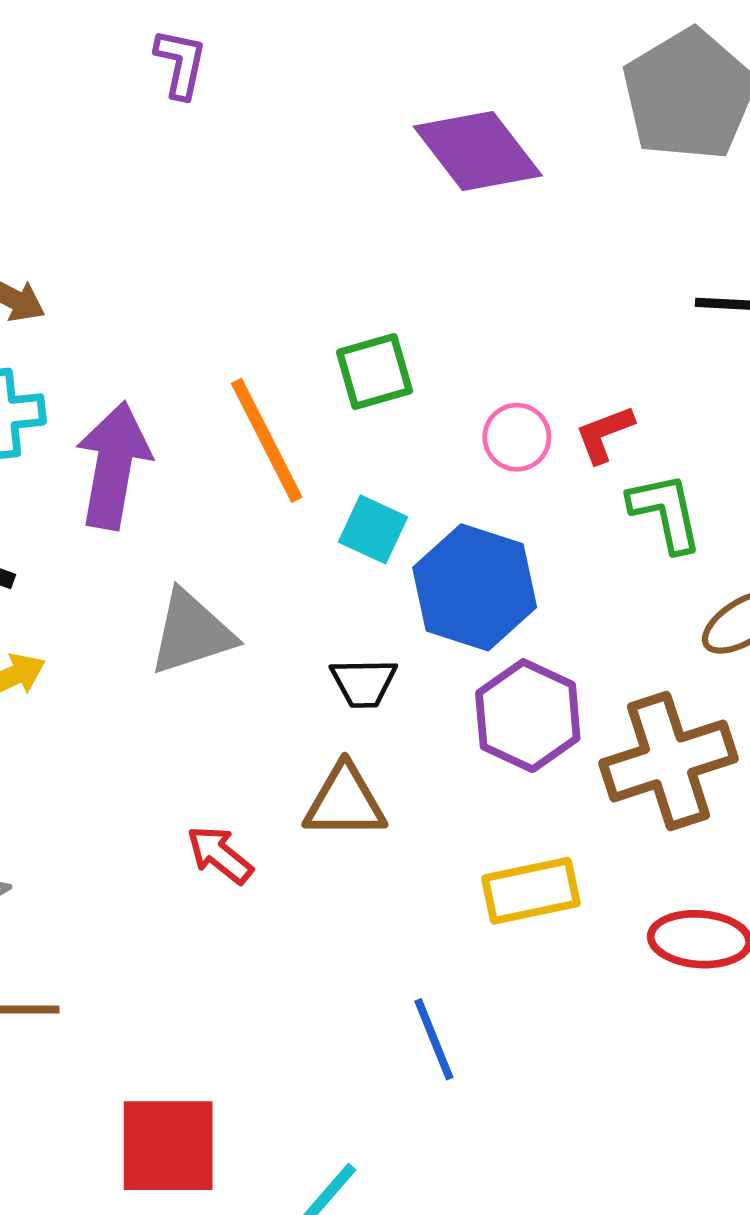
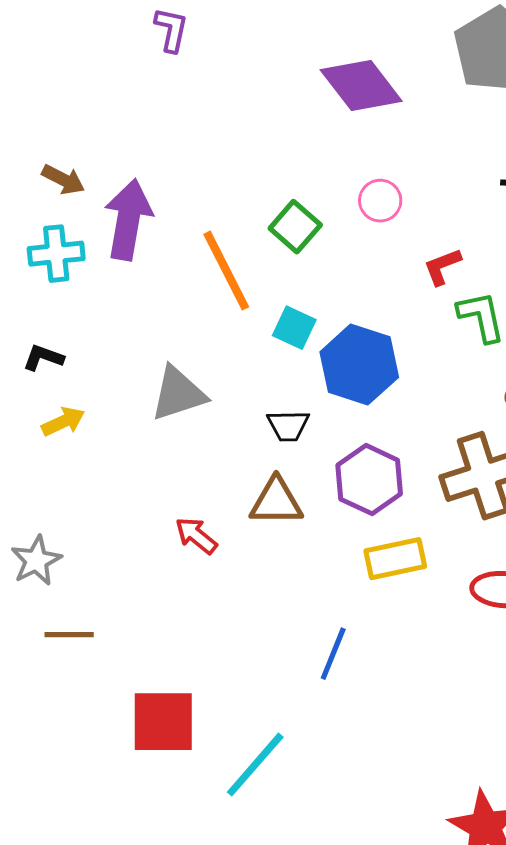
green square: (375, 372) -> (295, 227), turned -33
pink circle: (517, 437) -> (380, 201), moved
purple arrow: (113, 465) -> (128, 220), moved
purple hexagon: (528, 716) -> (369, 480), moved
blue line: (434, 1039) -> (333, 654), turned 44

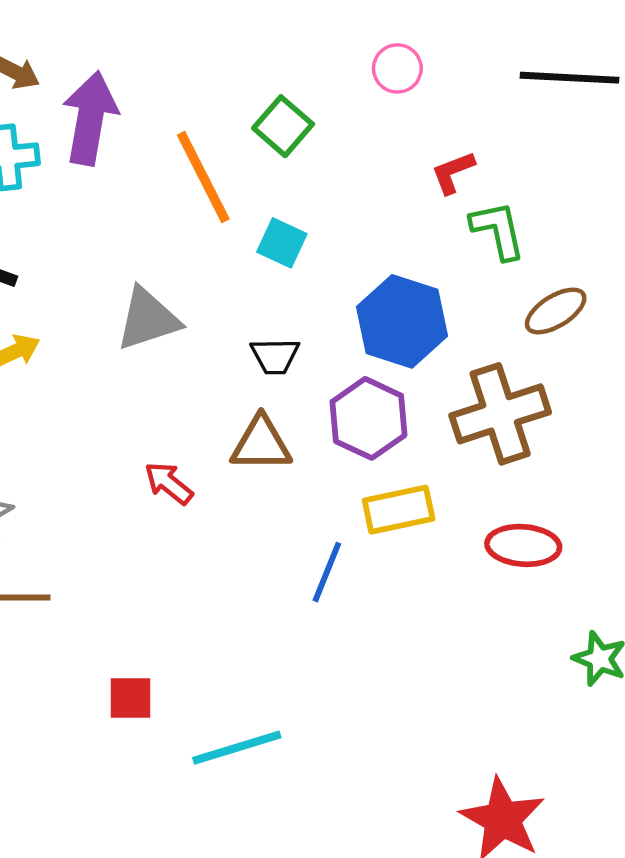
pink circle: (380, 201) -> (397, 68), moved
blue hexagon: (359, 365) -> (402, 321), moved
blue line: (333, 654) -> (327, 572), moved
red square: (163, 722) -> (131, 698), size x0.6
cyan line: (255, 765) -> (237, 748), turned 32

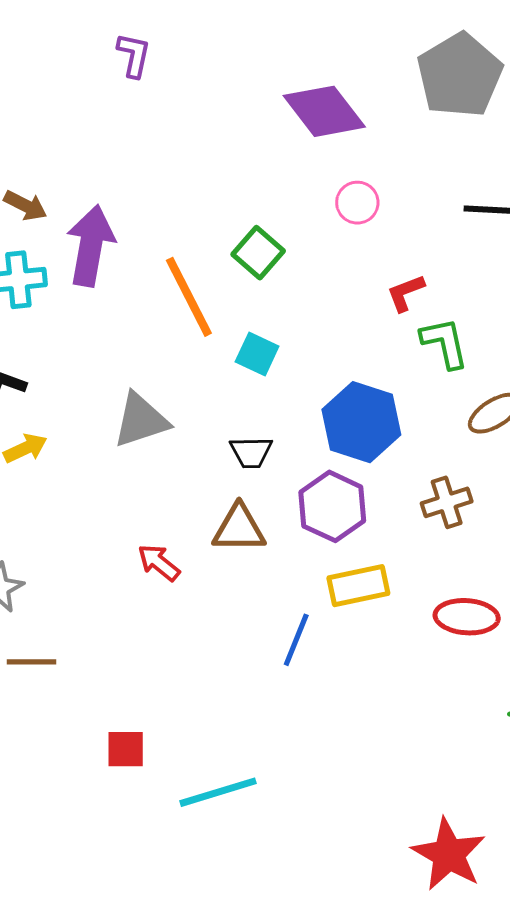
brown cross: (500, 414) -> (447, 502), size x0.6

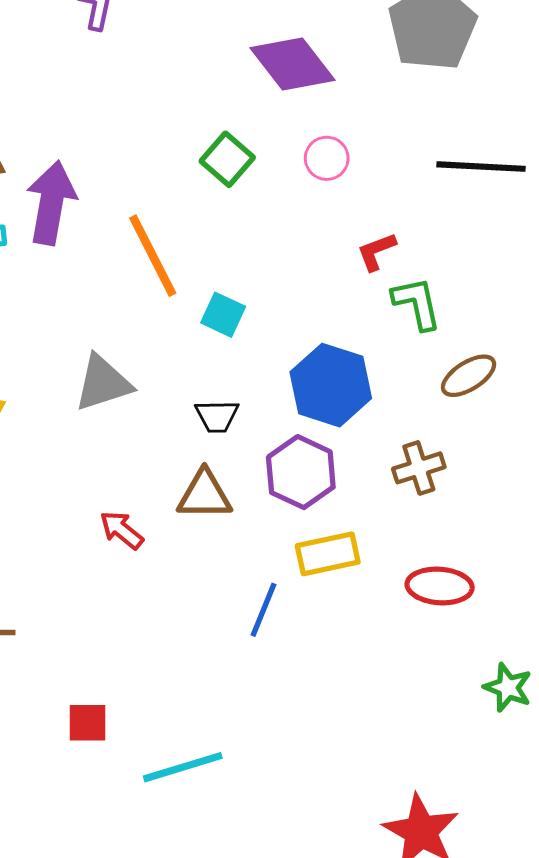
green square: (258, 253) -> (227, 159), moved

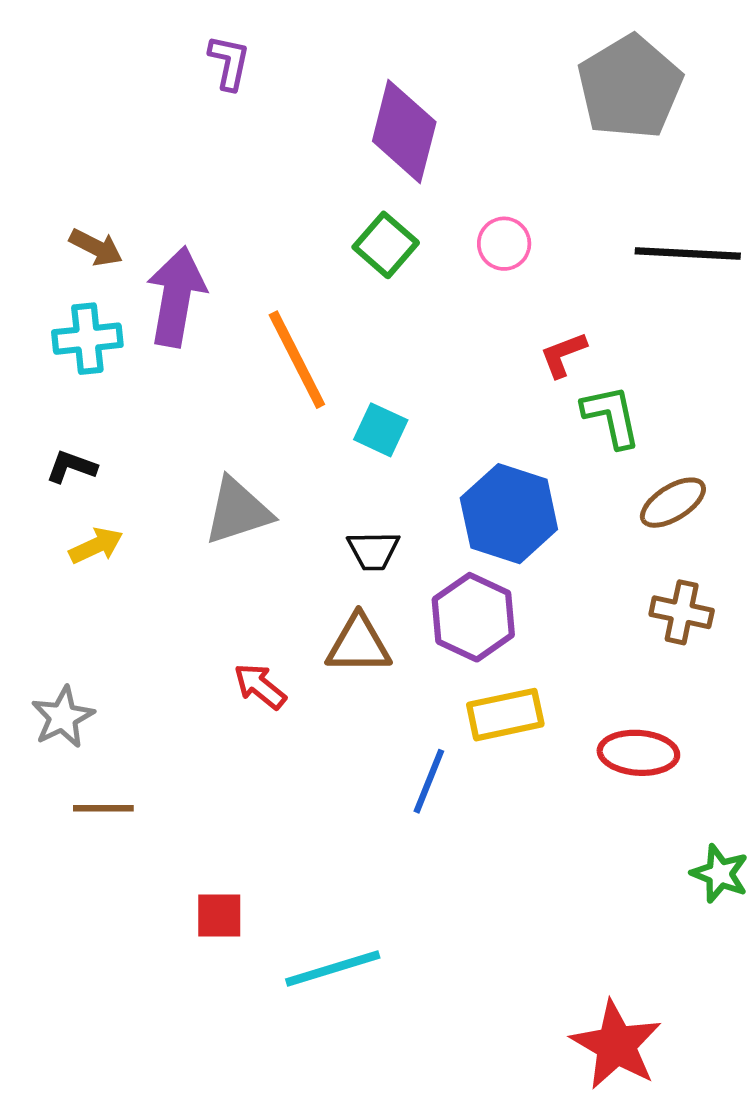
purple diamond: (293, 64) -> (404, 131), moved, turned 52
brown cross: (419, 468) -> (682, 612), moved, turned 30

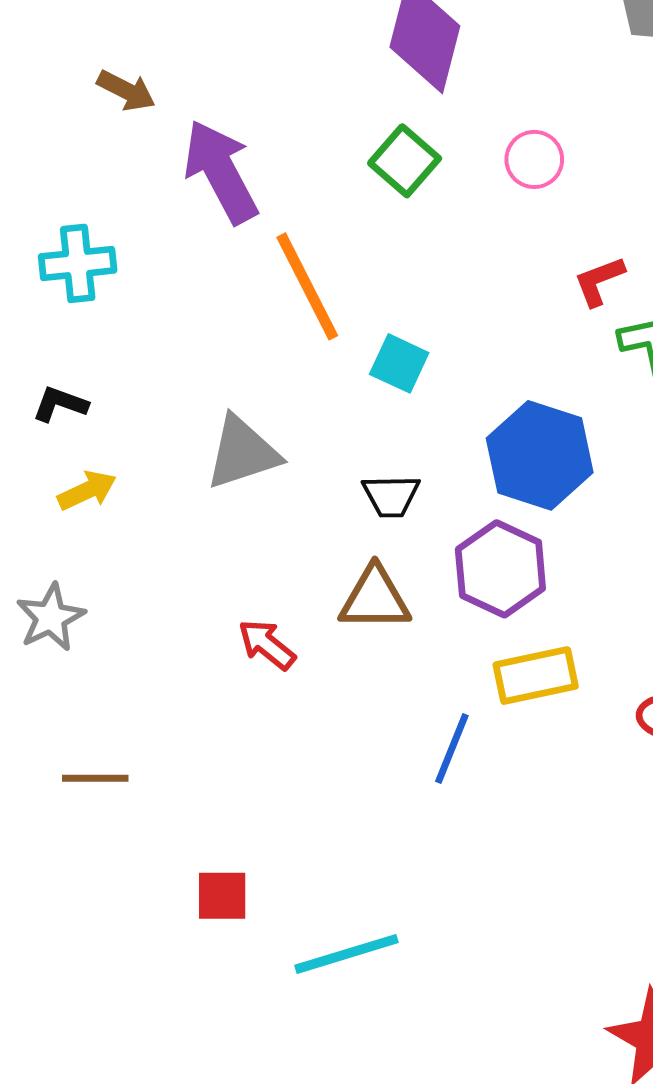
brown arrow: (96, 247) -> (126, 91), moved
purple arrow: (176, 297) -> (221, 172), moved, turned -38
gray star: (63, 717) -> (51, 617), moved

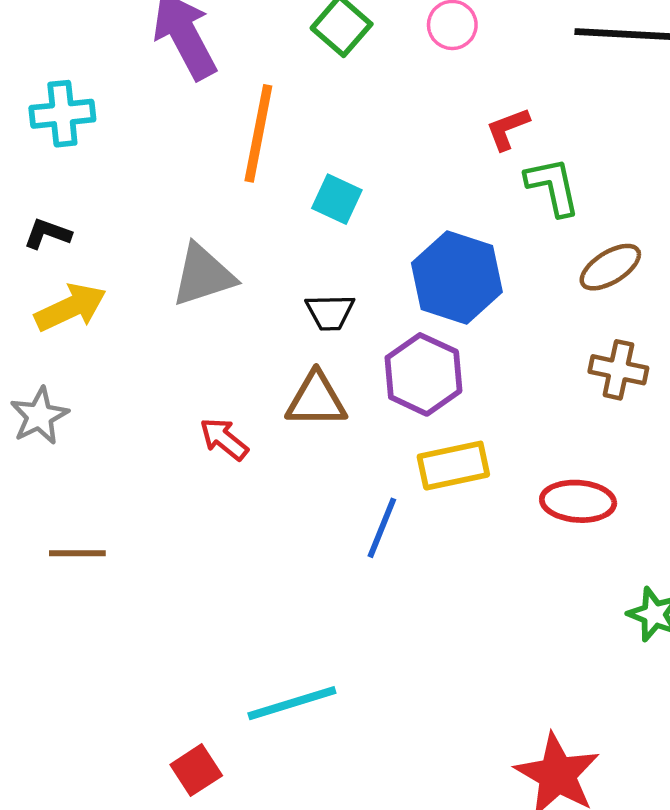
orange line: (307, 286) -> (258, 133), turned 38
yellow arrow: (87, 490) -> (70, 308), size x1.4
red square: (222, 896) -> (196, 770), moved, turned -33

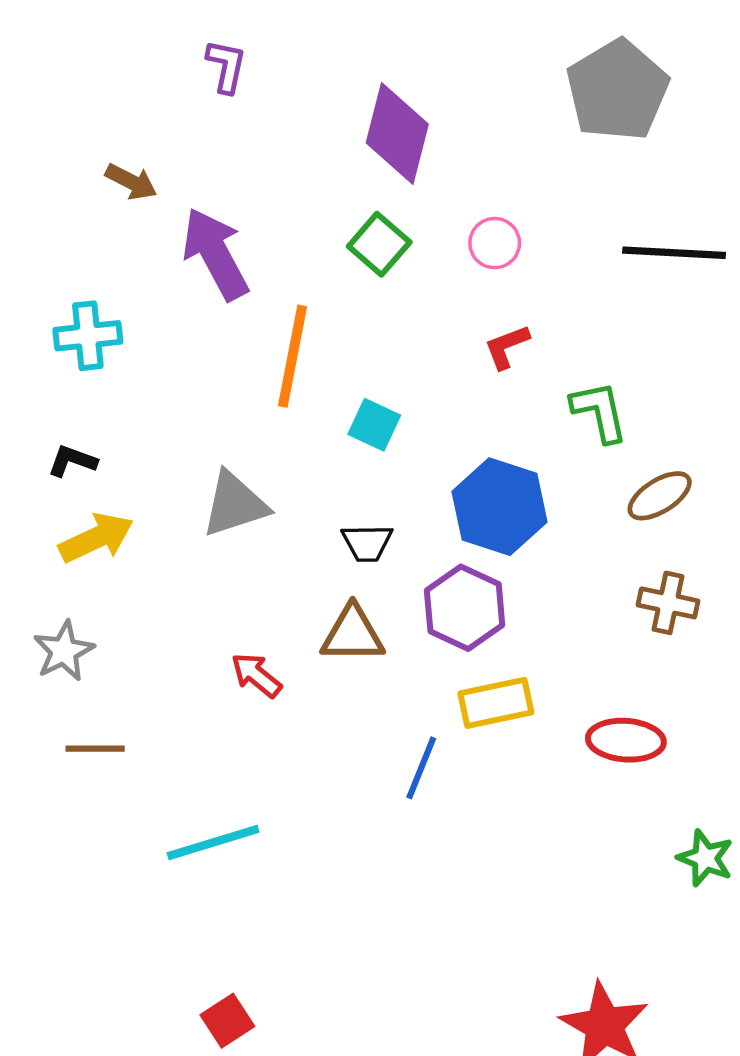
red L-shape: (508, 129) -> (507, 347), moved
brown line: (77, 553) -> (95, 749), moved
cyan line: (292, 703) -> (213, 842), moved

